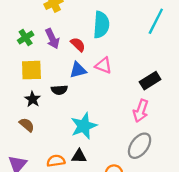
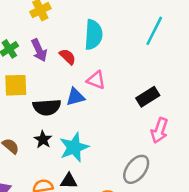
blue triangle: (78, 70) -> (75, 97), moved
black semicircle: (59, 90) -> (47, 107), size x1.5
black star: (33, 99) -> (43, 140), moved
pink arrow: (141, 111) -> (159, 130), moved

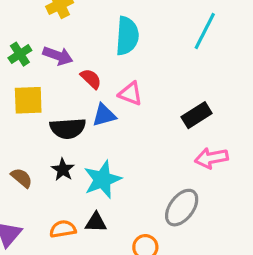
purple arrow: (39, 50) -> (58, 56), turned -45
red semicircle: (68, 57) -> (91, 79), moved
pink arrow: (159, 130) -> (211, 158), turned 60

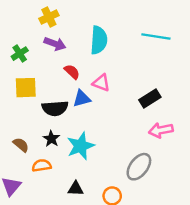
cyan line: (205, 31) -> (156, 37), turned 72
purple arrow: (58, 56) -> (55, 44), moved
black triangle: (96, 222) -> (76, 189), moved
orange semicircle: (63, 229) -> (42, 165), moved

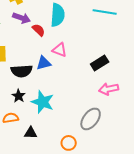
red semicircle: (72, 72) -> (39, 30), moved
cyan star: (81, 146) -> (43, 102), turned -30
black triangle: (76, 189) -> (31, 133), moved

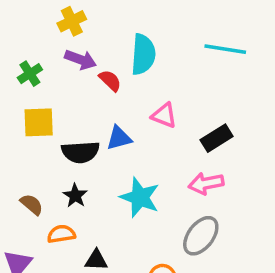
pink triangle: (60, 50) -> (164, 115), moved
pink arrow: (109, 89) -> (206, 183), moved
cyan star: (43, 102) -> (140, 197), moved

